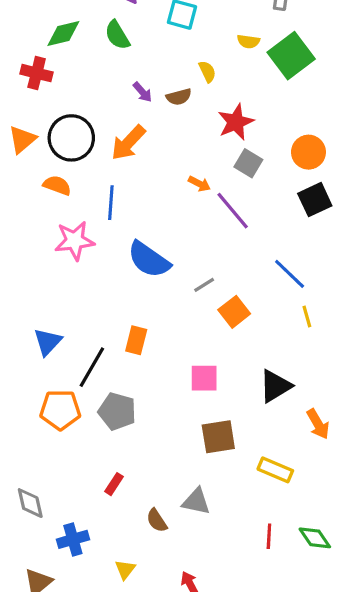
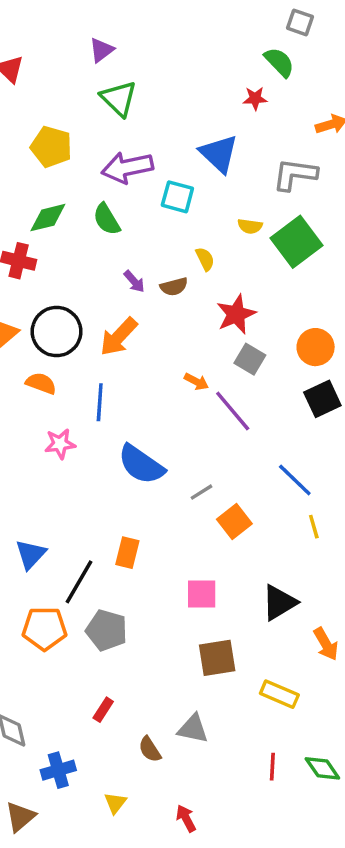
pink star: (75, 241) -> (60, 444), size x0.7

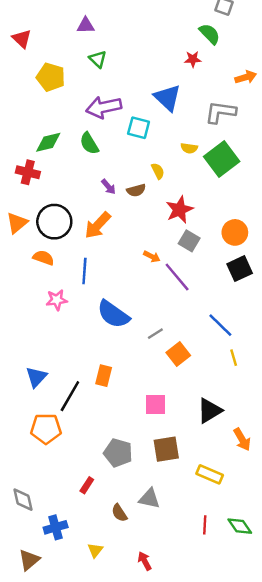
purple triangle: (101, 50) -> (86, 25), turned 36
green triangle: (119, 98) -> (98, 59), size x0.7
yellow pentagon: (51, 147) -> (51, 77), moved
gray pentagon: (107, 630) -> (118, 453), moved

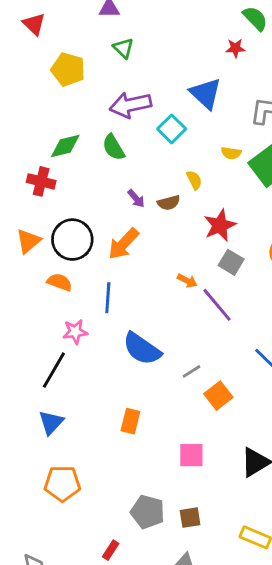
cyan square: (139, 128) -> (172, 129), turned 30
black line: (70, 396) -> (54, 370), moved
brown square: (166, 449) -> (190, 518), moved, size x0.7

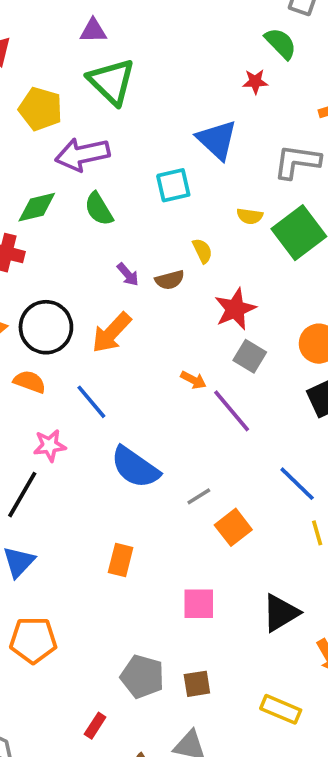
green triangle: (123, 48) -> (111, 82), size x1.8
purple arrow: (130, 105) -> (82, 154), moved
cyan square: (172, 129) -> (173, 185), turned 32
blue line: (108, 298) -> (91, 402), turned -44

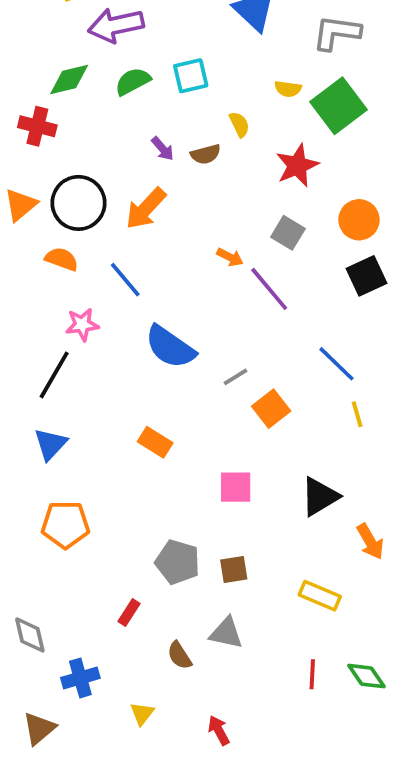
cyan square: (173, 185) -> (191, 76), moved
green semicircle: (99, 209) -> (133, 81), turned 93
red star: (235, 309) -> (297, 166), moved
orange rectangle: (121, 560) -> (155, 442), turned -72

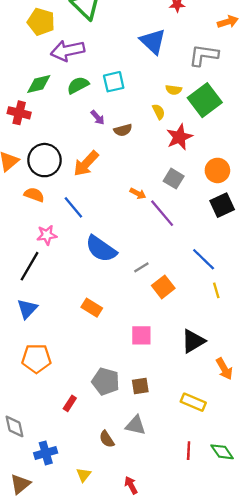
yellow semicircle: (239, 124) -> (159, 112), moved
purple arrow: (163, 149) -> (98, 117), moved
red rectangle: (129, 613) -> (70, 403), moved

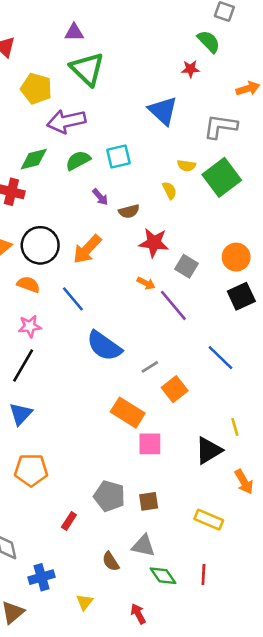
red star: (179, 137) -> (154, 243), moved, turned 30
pink star: (47, 235) -> (30, 326), moved
yellow line: (216, 290) -> (235, 427), moved
orange rectangle: (92, 308) -> (128, 413), moved, size x1.4
green diamond: (222, 452) -> (163, 576), moved

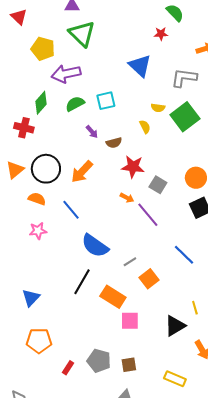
green diamond: (34, 159) -> (41, 103), turned -35
black line: (23, 366) -> (82, 282), moved
red rectangle: (69, 521) -> (68, 368), moved

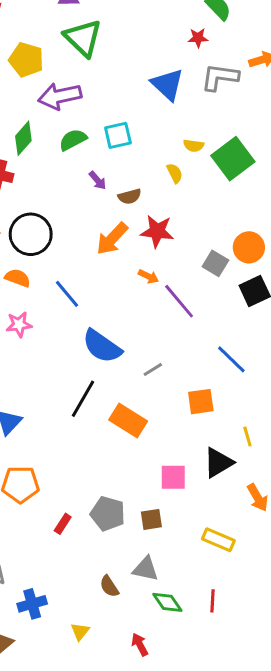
gray L-shape: (184, 78) -> (220, 77), moved
orange arrow: (82, 172) -> (112, 239), moved
gray square: (158, 185) -> (215, 263), moved
orange square: (149, 279) -> (201, 402), moved, turned 30
pink square: (130, 321) -> (173, 477), moved

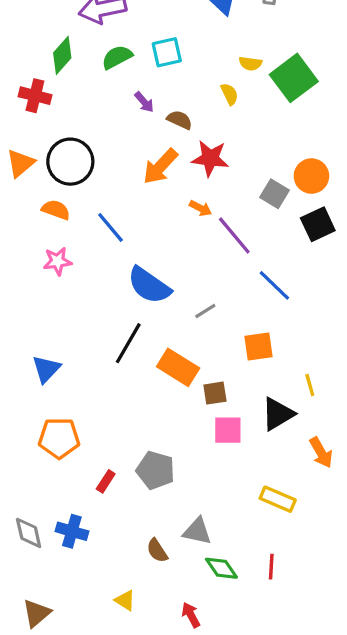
brown semicircle: (130, 196) -> (180, 120), turned -140
blue line: (231, 359) -> (274, 285), moved
brown square: (151, 519) -> (215, 393), moved
blue cross: (32, 604) -> (72, 531), moved, turned 32
yellow triangle: (80, 631) -> (125, 600), turned -36

